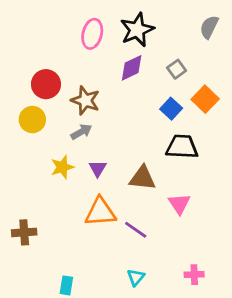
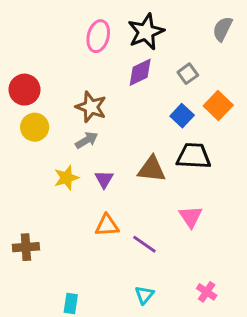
red circle: (46, 84) -> (25, 90), moved
brown triangle: (143, 178) -> (152, 169), moved
orange triangle: (100, 212) -> (107, 225), size x0.7
pink cross: (194, 275) -> (207, 292), turned 36

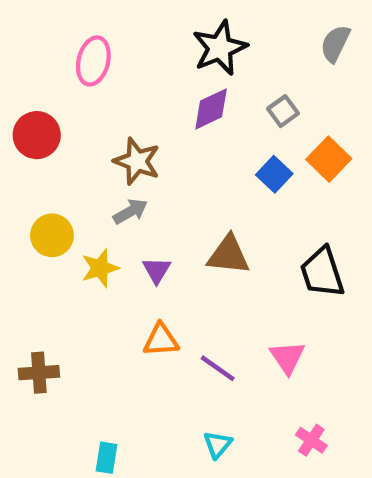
pink ellipse: (98, 36) -> (93, 61), moved
yellow circle: (35, 127) -> (52, 235), moved
black trapezoid: (194, 156) -> (322, 272), moved, turned -111
pink triangle: (191, 217) -> (287, 357), moved

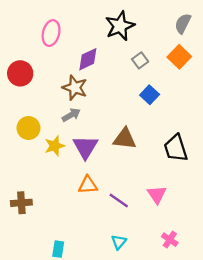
purple diamond: (211, 109) -> (88, 59), moved
gray square: (283, 111) -> (140, 60), moved
orange square: (329, 159) -> (179, 57), moved
purple triangle: (157, 270) -> (85, 147), size x1.6

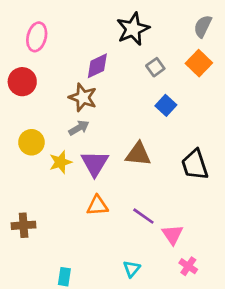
pink ellipse: (51, 33) -> (37, 37), moved
pink triangle: (157, 194) -> (172, 235), moved
purple line: (119, 200) -> (143, 216), moved

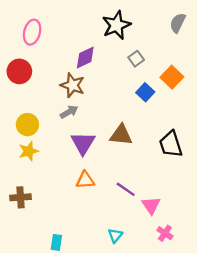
orange square: (199, 63) -> (172, 77), moved
yellow star: (60, 162) -> (29, 151), moved

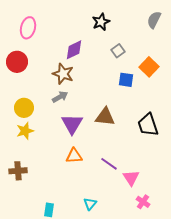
black star: (116, 25) -> (101, 22), size x0.7
blue square: (145, 92) -> (126, 80), turned -35
cyan triangle: (115, 235) -> (90, 204), moved

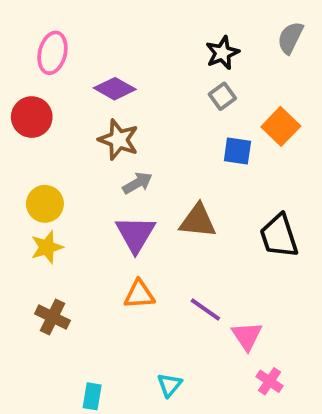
black star: (101, 22) -> (222, 53), moved
purple diamond: (74, 50) -> (115, 89), moved, turned 55
gray arrow: (60, 97) -> (137, 183), moved
brown cross: (18, 171) -> (52, 317), moved, turned 30

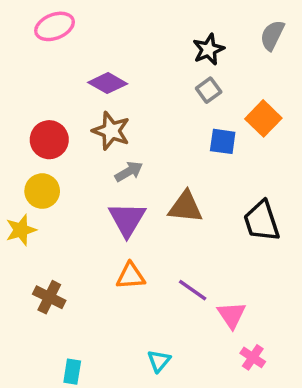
pink ellipse: (52, 53) -> (55, 26), moved, turned 54
red circle: (32, 117) -> (49, 140), moved
yellow star: (47, 247) -> (21, 230), moved
cyan rectangle: (92, 396) -> (72, 372), moved

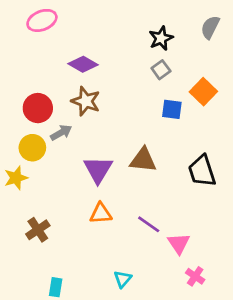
gray arrow: (129, 172) -> (61, 133), moved
brown cross: (49, 297) -> (38, 230), turned 30

